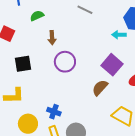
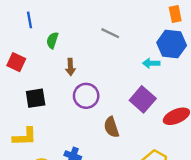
green semicircle: (37, 16) -> (52, 40), turned -48
brown semicircle: (100, 88) -> (111, 127), moved, turned -60

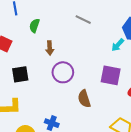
cyan arrow: (151, 63) -> (118, 45), turned -48
purple square: (143, 99) -> (111, 75), turned -30

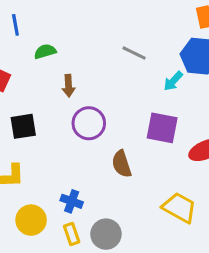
gray line: (83, 20) -> (134, 53), moved
green semicircle: (34, 26) -> (45, 51), turned 56

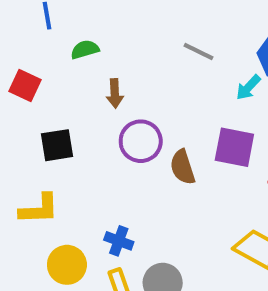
brown semicircle: (122, 164) -> (183, 167), moved

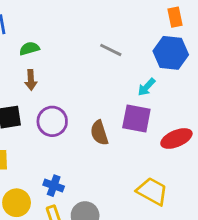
cyan arrow: (248, 87) -> (146, 87), moved
brown arrow: (115, 93) -> (31, 80), moved
purple circle: (141, 141) -> (52, 121), moved

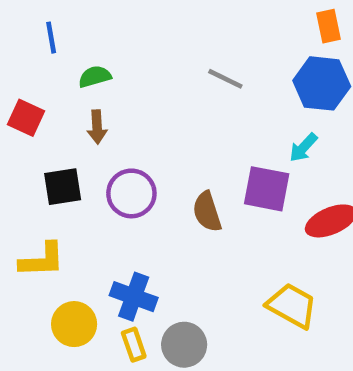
cyan arrow: (146, 87) -> (303, 148), moved
blue cross: (54, 186) -> (134, 297), size x1.4

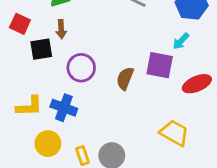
black square: (63, 187) -> (41, 49), moved
brown semicircle: (207, 212) -> (125, 78), turned 40
blue cross: (134, 297) -> (64, 108), moved

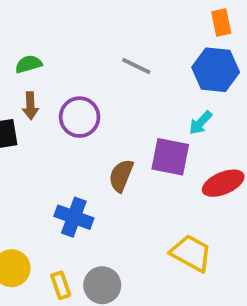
purple circle: (81, 68) -> (80, 117), moved
blue cross: (64, 108) -> (74, 217), moved

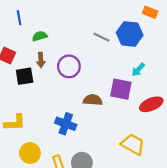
orange rectangle: (221, 23) -> (150, 12), turned -56
blue hexagon: (216, 70) -> (130, 34), moved
brown semicircle: (121, 176) -> (93, 100), turned 72

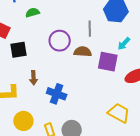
gray line: (101, 37) -> (90, 29), moved, turned 63
brown arrow: (41, 60) -> (33, 78), moved
brown semicircle: (93, 100) -> (83, 52), moved

